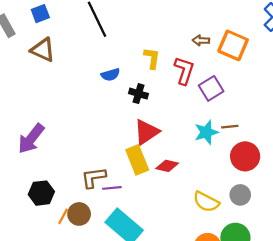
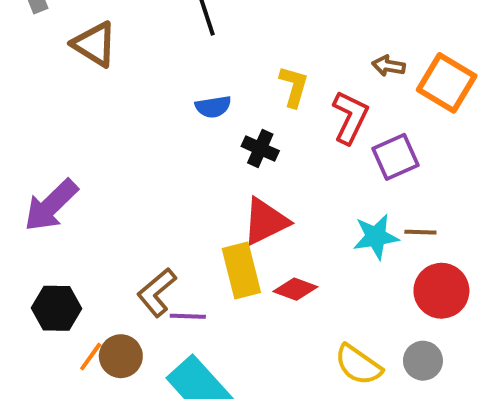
brown L-shape: (94, 177) -> (157, 292), turned -40

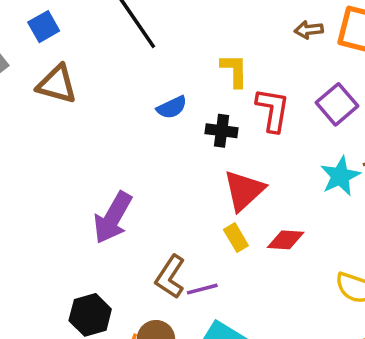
red L-shape: (350, 117) -> (273, 110), moved
purple arrow: (51, 205) -> (113, 218), moved
yellow rectangle: (241, 271) -> (236, 238), size x0.6

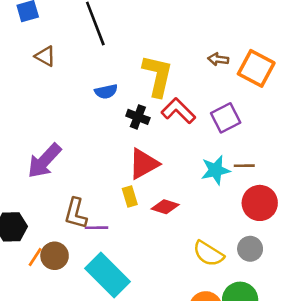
yellow L-shape: (234, 70) -> (158, 76), size x1.6
brown triangle: (57, 84) -> (45, 56), moved, size x0.7
red L-shape: (273, 110) -> (178, 111), turned -68
brown L-shape: (170, 277) -> (76, 213), turned -32

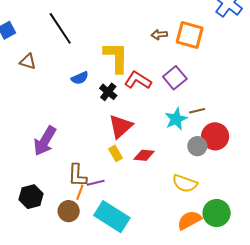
black cross: (138, 117) -> (108, 92), turned 30
gray circle: (250, 249) -> (197, 146), moved
orange line: (35, 257) -> (80, 192), moved

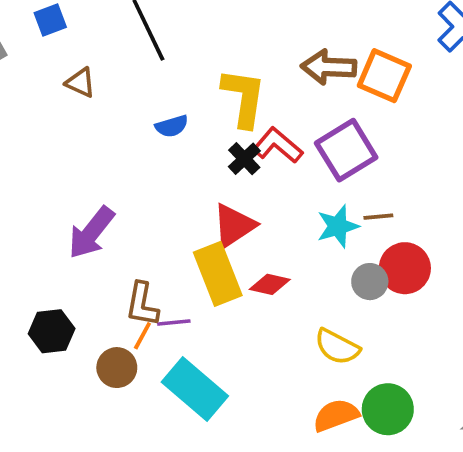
brown arrow: (159, 35) -> (329, 67), size x1.8
purple square: (175, 78) -> (346, 150), size x1.4
black cross: (108, 92) -> (244, 159), moved
yellow rectangle: (116, 153) -> (218, 274), size x2.0

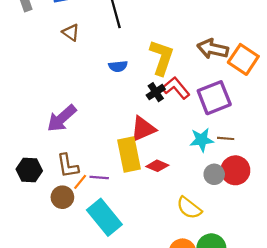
brown L-shape: (142, 304) -> (68, 166), moved, turned -30

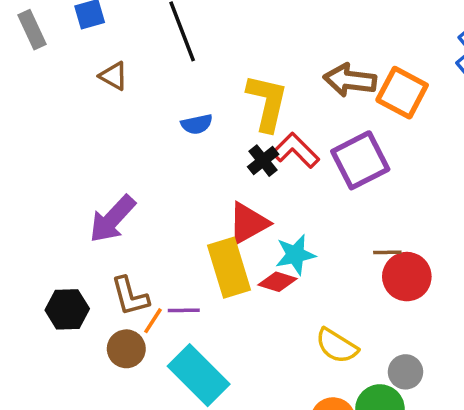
brown line: (226, 138) -> (387, 252), moved
cyan star: (202, 140) -> (295, 255), moved
gray circle: (214, 174) -> (405, 372), moved

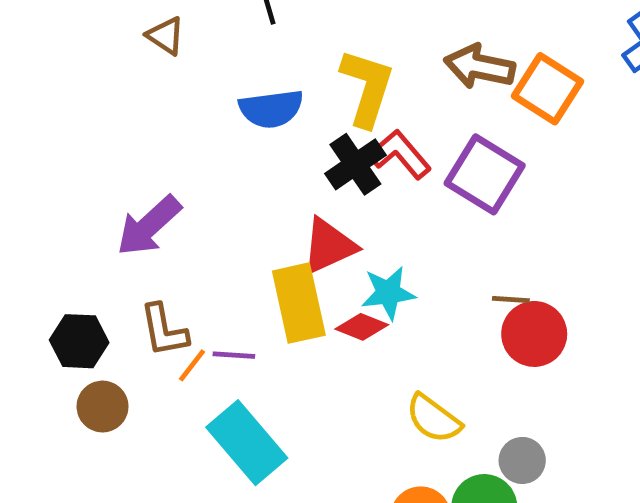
blue semicircle: (197, 124) -> (271, 109), size x1.5
purple square: (360, 160) -> (485, 174), turned -36
black cross: (263, 161) -> (355, 164), size x1.4
brown circle: (126, 349) -> (103, 407), moved

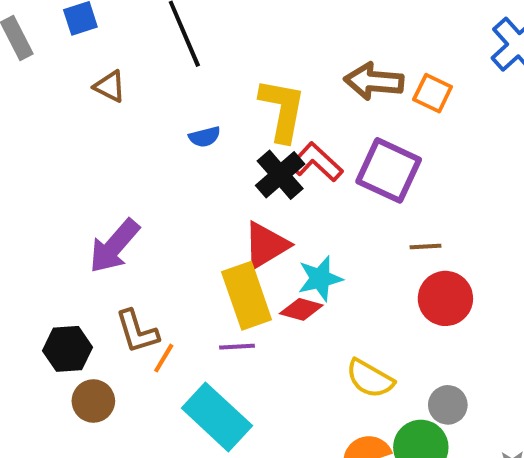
orange square: (547, 89) -> (433, 93), size x0.7
blue semicircle: (271, 109) -> (205, 137), size x0.6
brown line: (511, 300) -> (425, 247), moved
purple line: (234, 355) -> (237, 347), moved

